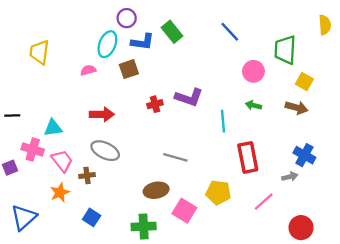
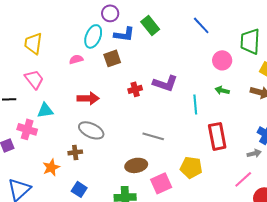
pink trapezoid: (62, 161) -> (34, 79), moved
pink line: (264, 202) -> (243, 179), moved
pink square: (184, 211) -> (161, 183), turned 35

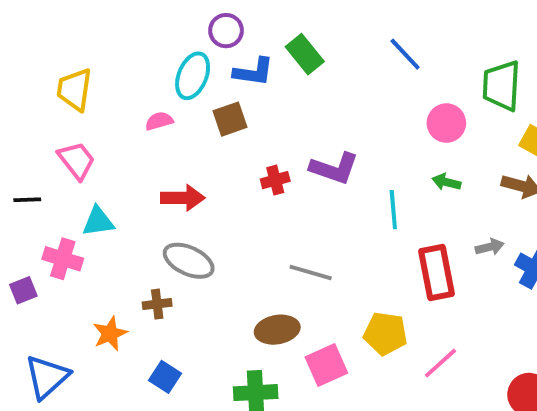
gray arrow: (254, 153) -> (490, 247), moved
pink line: (243, 179) -> (440, 363), moved

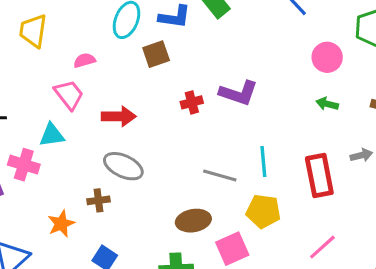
pink semicircle: (159, 121) -> (84, 60), moved
pink trapezoid: (76, 160) -> (69, 95), moved
cyan line: (393, 210) -> (263, 161), moved
yellow pentagon: (385, 334) -> (263, 211), moved

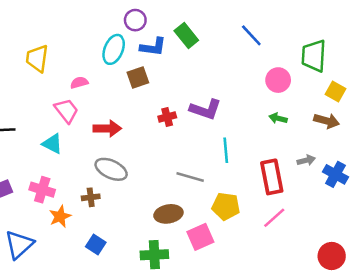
cyan triangle: (52, 135) -> (52, 144), turned 35
cyan line: (263, 161) -> (226, 150), moved
pink cross: (24, 165) -> (42, 190), moved
pink line: (322, 247) -> (274, 218), moved

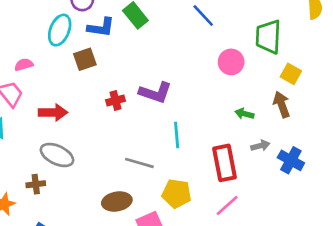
green arrow: (278, 118) -> (244, 114), moved
brown arrow: (327, 121) -> (282, 104), turned -125

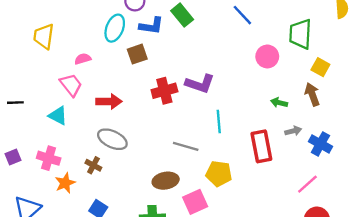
red cross: (115, 100) -> (164, 91), size x1.5
brown cross: (36, 184) -> (93, 165), turned 35
pink line: (227, 205) -> (307, 184), moved

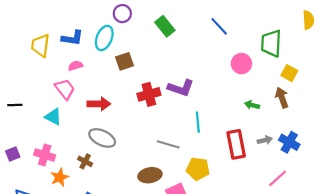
blue L-shape: (151, 26) -> (72, 38), moved
gray arrow: (293, 131) -> (265, 140), moved

